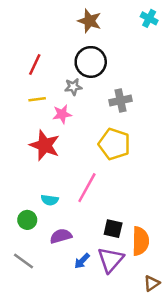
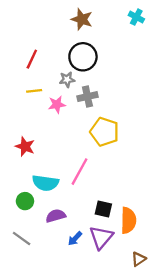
gray cross: (121, 101) -> (87, 97), moved
red star: (45, 145) -> (25, 147), moved, size x0.7
cyan semicircle: (50, 200) -> (45, 183), size x1.6

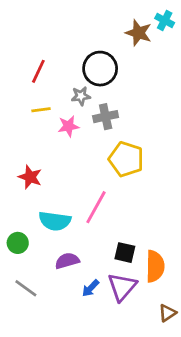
brown star: (82, 19) -> (139, 33), moved
green circle: (25, 201) -> (18, 243), moved

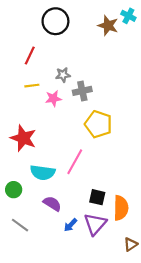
black circle: (100, 69) -> (55, 21), moved
red star: (30, 177) -> (23, 138), size x1.4
purple semicircle: (67, 261) -> (52, 204), turned 48

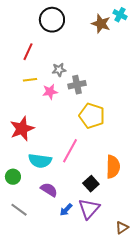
red star: (23, 138) -> (22, 129), turned 30
black square: (97, 197) -> (91, 184), turned 35
orange semicircle: (121, 208) -> (113, 167), moved

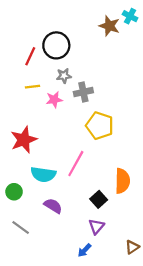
black circle: (52, 20) -> (56, 45), moved
purple triangle: (89, 209) -> (96, 226), size x0.7
blue arrow: (66, 210) -> (84, 250), moved

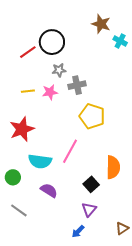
cyan cross: (130, 16) -> (120, 41), moved
red line: (30, 56) -> (28, 52), turned 30
yellow line: (32, 87) -> (28, 91), moved

